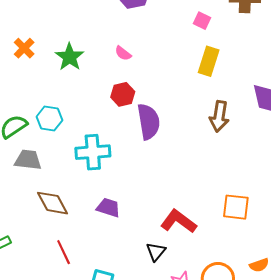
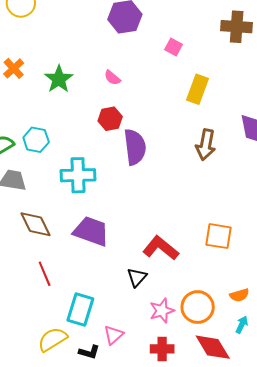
pink square: (202, 21) -> (174, 47), moved
purple trapezoid: (108, 208) -> (91, 231), size x1.5

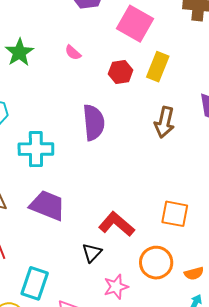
pink square: (174, 47) -> (135, 24), size x2.0
red hexagon: (110, 119) -> (121, 72), moved
orange circle: (198, 307) -> (156, 263), moved

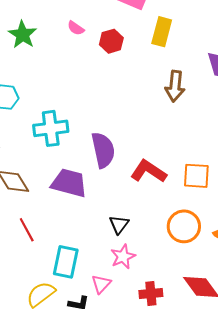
red hexagon: (121, 72) -> (111, 41), moved
purple semicircle: (94, 122) -> (103, 150), moved
red L-shape: (116, 224) -> (148, 171), moved
pink star: (116, 287) -> (123, 257), moved

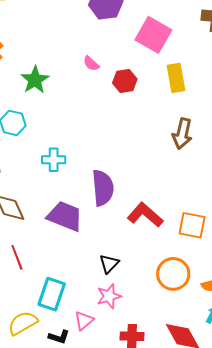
yellow rectangle: (162, 32) -> (176, 78), turned -32
green star: (23, 35) -> (35, 80), moved
cyan cross: (51, 128) -> (54, 160), size x0.7

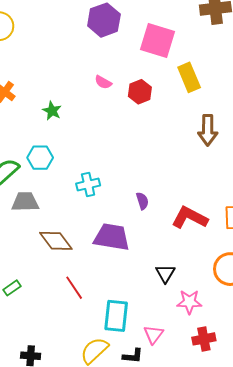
green star: (35, 80) -> (52, 111), size x0.7
purple semicircle: (103, 188) -> (142, 201), size x0.5
pink star: (109, 296) -> (189, 302), moved, turned 30

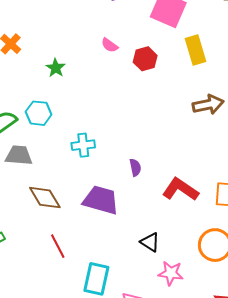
brown arrow: (208, 130) -> (208, 105), turned -108
black triangle: (165, 273) -> (150, 242), turned -35

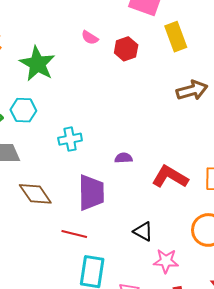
green star: (56, 68) -> (37, 64), size x1.8
purple semicircle: (135, 167) -> (124, 158), turned -78
purple trapezoid: (101, 200) -> (91, 193), turned 78
red line: (58, 246) -> (74, 234), moved, turned -45

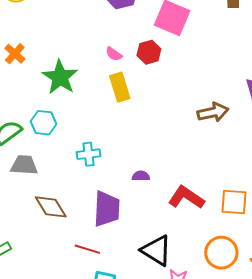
yellow rectangle: (176, 37) -> (120, 87), moved
red hexagon: (126, 49) -> (149, 52), moved
black triangle: (143, 231) -> (156, 250), size x1.6

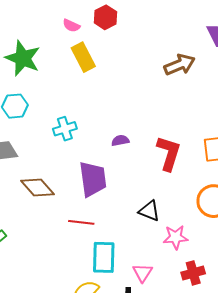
red L-shape: (186, 197) -> (169, 153), turned 84
black triangle: (156, 250) -> (149, 211), size x0.7

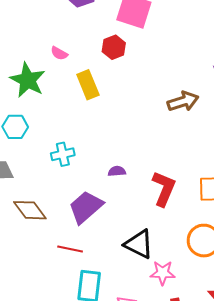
pink semicircle: (71, 26) -> (59, 53), moved
purple trapezoid: (93, 179) -> (86, 207), turned -129
black triangle: (149, 211) -> (139, 244), size x1.4

